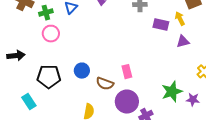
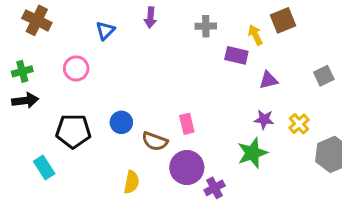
green cross: (46, 13) -> (22, 71), moved
yellow arrow: (180, 19) -> (255, 35), moved
purple star: (193, 100) -> (264, 119), moved

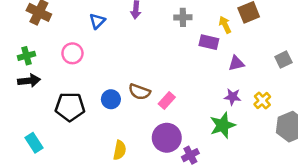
pink rectangle: (187, 124) -> (167, 100), turned 56
brown semicircle: (155, 141) -> (139, 92), moved
cyan rectangle: (44, 168) -> (34, 143), moved

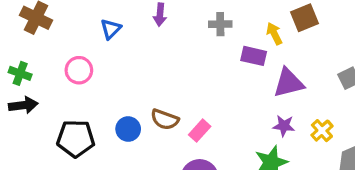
green cross: (27, 56) -> (20, 73), turned 35
purple triangle: (236, 63) -> (289, 83), size x1.5

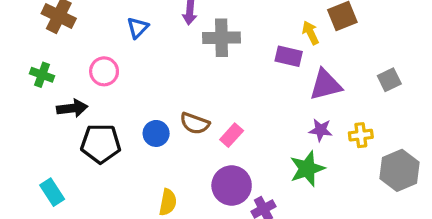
gray cross: (220, 24) -> (222, 38), moved, size x1.5
black arrow: (23, 105) -> (72, 108), moved
yellow cross: (322, 131) -> (361, 135), turned 35

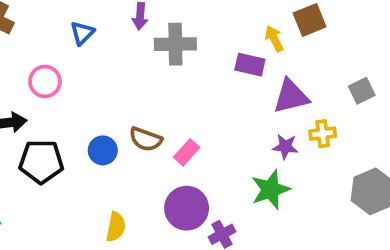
yellow cross: (361, 135) -> (323, 134), moved

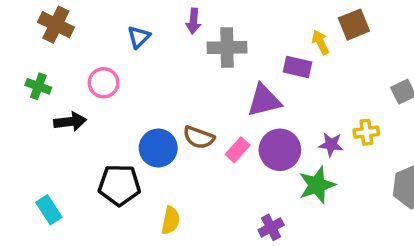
purple triangle: (291, 96) -> (264, 100), moved
blue circle: (103, 150) -> (158, 148), size x1.4
black pentagon: (41, 162) -> (119, 185), moved
purple circle: (187, 208) -> (280, 150), moved

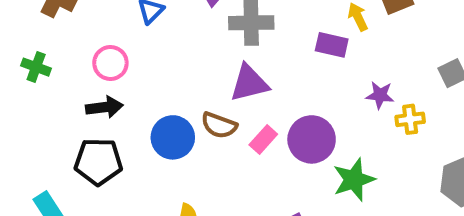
purple triangle: (264, 100) -> (249, 83), moved
black arrow: (70, 122) -> (104, 107), moved
purple star: (331, 145) -> (380, 95), moved
black pentagon: (119, 185) -> (98, 162), moved

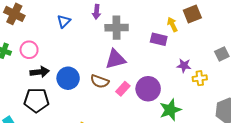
pink circle: (110, 63) -> (29, 50), moved
blue circle: (173, 137) -> (68, 78), moved

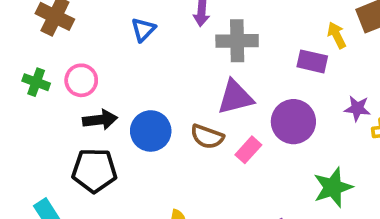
purple circle: (148, 89) -> (293, 122), moved

